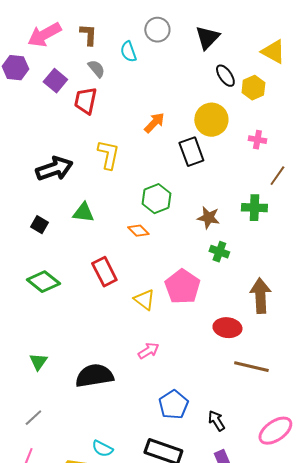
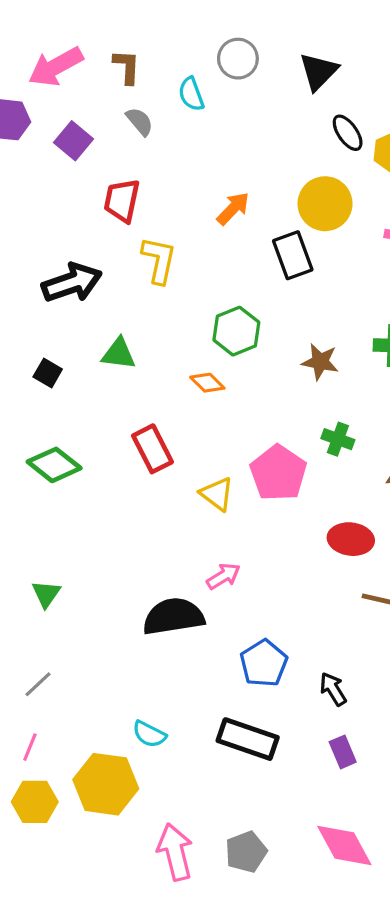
red trapezoid: (85, 101) -> (122, 200), moved
green cross: (219, 252) -> (338, 439), moved
black semicircle: (94, 376) -> (173, 616), moved

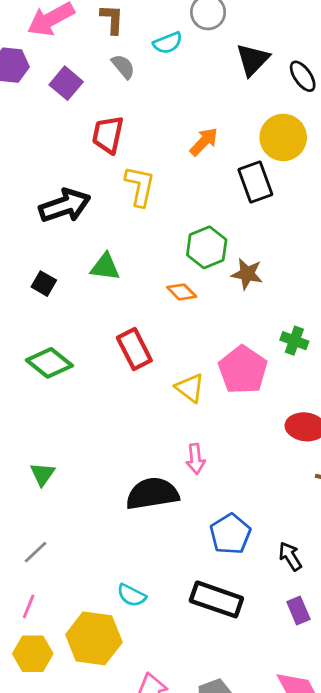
black triangle: (319, 71) -> (253, 60), moved
cyan semicircle: (191, 94) -> (168, 43), turned -92
brown star: (320, 362) -> (247, 274), moved
pink arrow: (223, 576) -> (196, 459), turned 116

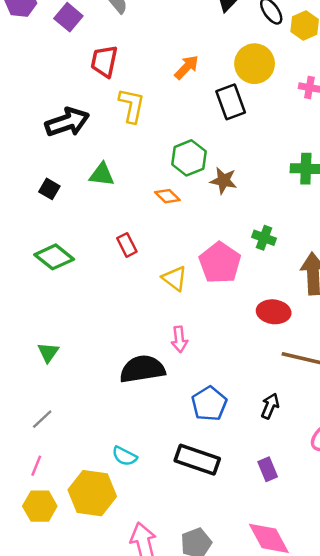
red rectangle: (134, 349) -> (127, 245), size x0.7
black arrow: (290, 556) -> (270, 406), moved, turned 55

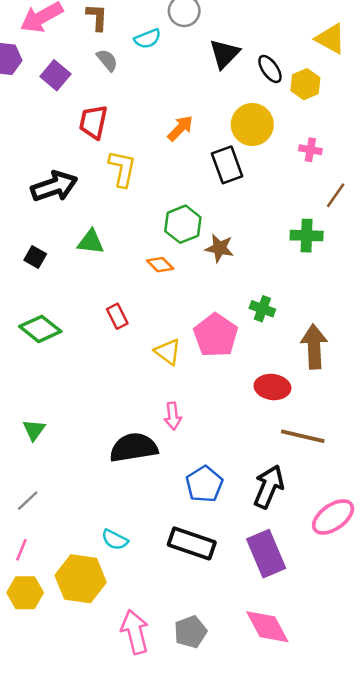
black arrow: (270, 406) -> (269, 487), size x1.6
purple rectangle: (268, 469) -> (266, 554), size x1.8

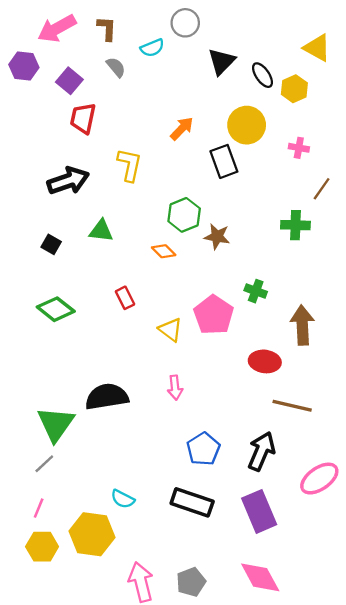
red trapezoid: (93, 122) -> (83, 118), moved
green triangle: (34, 430) -> (56, 424), moved, size x1.8
black semicircle: (134, 448) -> (107, 397), moved

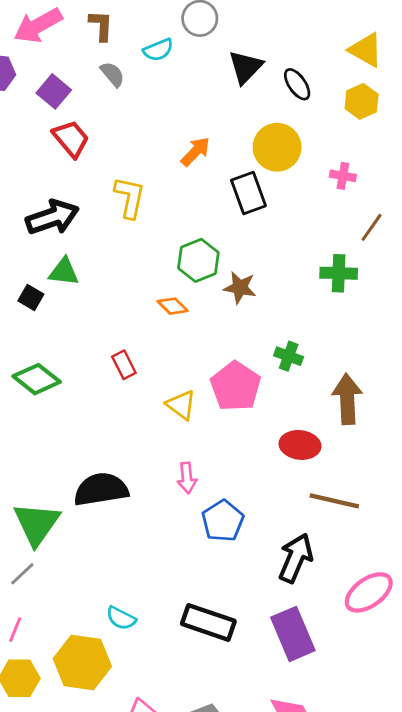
yellow hexagon: (294, 89) -> (362, 101), moved
red trapezoid: (83, 118) -> (71, 139), turned 128
green triangle: (101, 231) -> (64, 272), moved
blue pentagon: (203, 449) -> (223, 521), moved

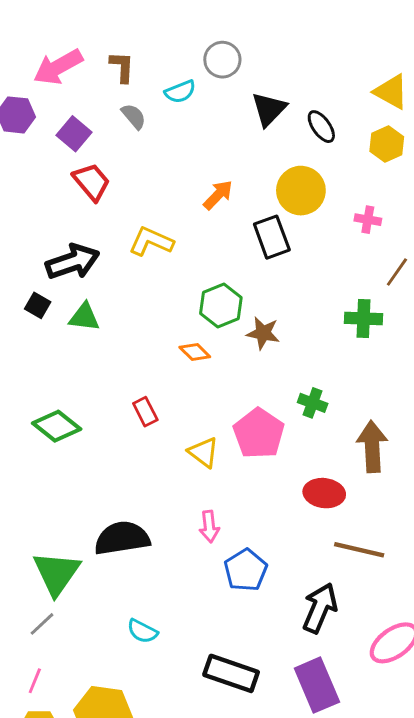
yellow L-shape: (130, 197) -> (151, 241), turned -78
black square: (31, 298) -> (38, 305), moved
cyan semicircle: (121, 618) -> (142, 631), moved

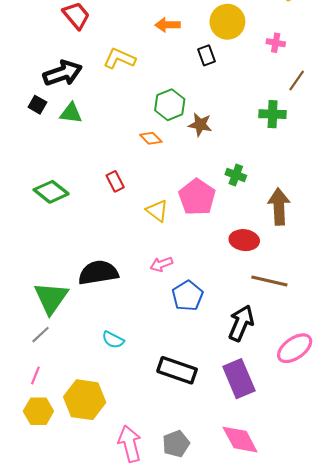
orange arrow: (218, 195) -> (168, 25), turned -135
black rectangle: (272, 237) -> (206, 55), size x0.7
pink arrow: (209, 527) -> (161, 264), turned 75

